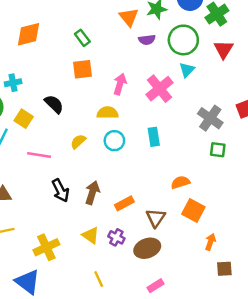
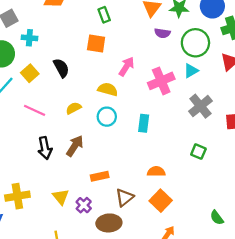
gray cross: (210, 118) -> (200, 106), moved
brown arrow: (92, 193) -> (75, 146), moved

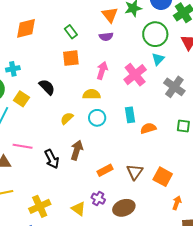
purple semicircle: (162, 33) -> (106, 37), moved
pink line: (35, 110) -> (23, 146), moved
orange semicircle: (156, 172) -> (148, 128), moved
yellow triangle: (61, 197) -> (78, 209), moved
brown triangle: (125, 197) -> (135, 172), moved

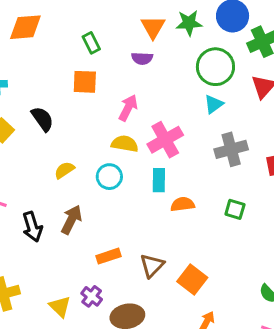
pink cross: (135, 75) -> (165, 140), moved
gray cross: (174, 87) -> (231, 149), turned 30
yellow semicircle: (92, 94) -> (125, 144), moved

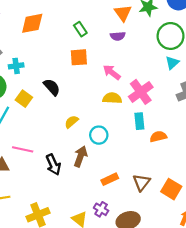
pink arrow: (128, 108) -> (112, 72), turned -72
cyan circle: (109, 177) -> (99, 135), moved

